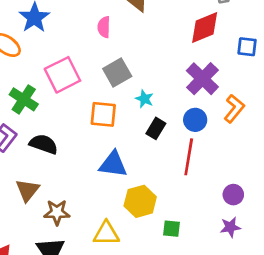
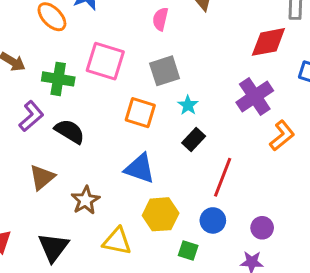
pink square: (62, 75) -> (105, 61), turned 32
green cross: (24, 99) -> (58, 79), turned -36
blue circle: (195, 120) -> (213, 220), moved
brown star: (57, 212) -> (85, 200), moved, turned 30

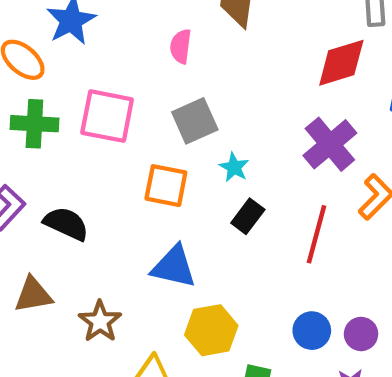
green cross: (58, 79) -> (34, 124), moved
brown triangle: (42, 177) -> (33, 295), turned 36
red line: (223, 177) -> (317, 234), moved
blue circle: (213, 220) -> (312, 331), moved

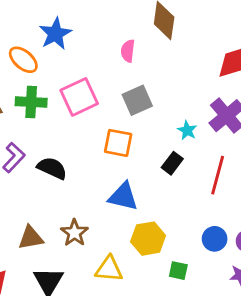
pink square: (107, 116) -> (79, 97), turned -36
cyan star: (234, 167) -> (187, 130), moved
brown triangle: (33, 295) -> (31, 238), moved

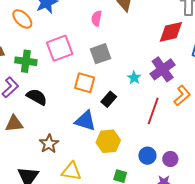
green cross: (31, 102) -> (26, 61), moved
black rectangle: (172, 163) -> (109, 99), moved
brown triangle: (31, 238) -> (14, 124), moved
yellow hexagon: (148, 239) -> (108, 141), moved

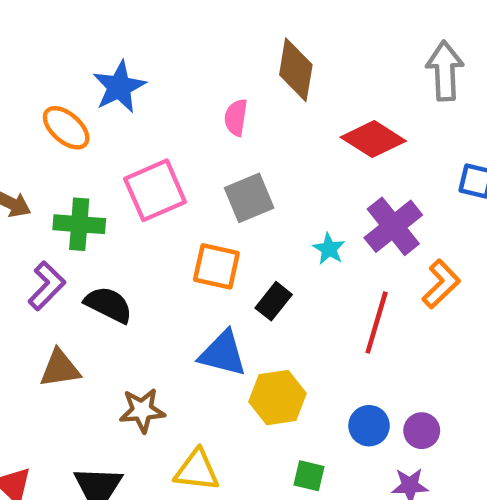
red diamond: (171, 32) -> (373, 139), moved, turned 48
brown star: (49, 144) -> (142, 410), turned 30

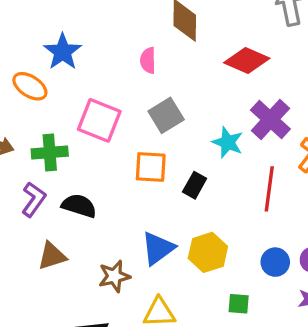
pink square: (155, 190) -> (99, 120), turned -36
cyan star: (329, 249) -> (228, 142), size x1.4
blue triangle: (223, 354) -> (158, 248), moved, turned -42

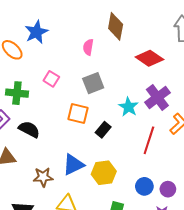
pink square: (99, 120) -> (51, 79), size x0.6

